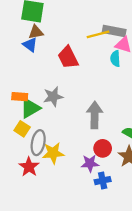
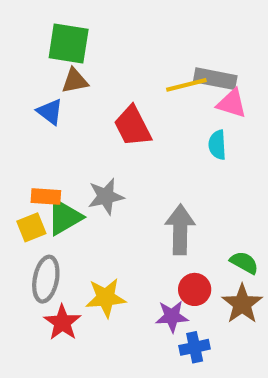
blue triangle: (30, 45) -> (50, 112), moved
cyan semicircle: (115, 59) -> (217, 145), moved
yellow square: (22, 129) -> (31, 227), moved, turned 35
gray ellipse: (38, 143) -> (46, 279), moved

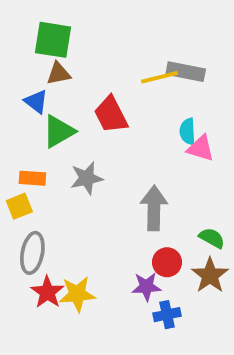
pink triangle: (232, 103) -> (201, 148), moved
green triangle: (64, 217) -> (59, 131), moved
yellow star: (106, 298) -> (77, 294), moved

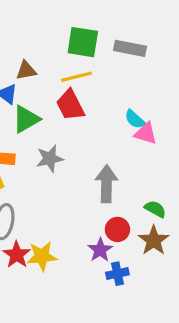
green square: (53, 40) -> (83, 42), moved
gray rectangle: (186, 72) -> (130, 48), moved
yellow line: (160, 77) -> (77, 77), moved
cyan semicircle: (188, 131) -> (135, 119), turned -45
purple star: (146, 287) -> (100, 250), turned -30

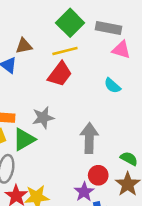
green square: (83, 42) -> (70, 23), turned 36
red trapezoid: (70, 105) -> (60, 74), turned -116
green triangle: (26, 119) -> (24, 139), moved
pink triangle: (146, 133) -> (121, 50), moved

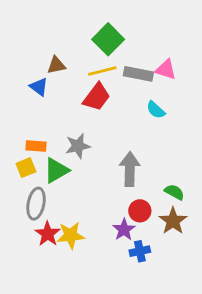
gray rectangle: (108, 28) -> (138, 74), moved

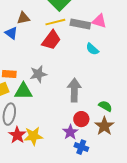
green triangle: (56, 170) -> (23, 91), turned 30
blue cross: (140, 251) -> (81, 147), turned 32

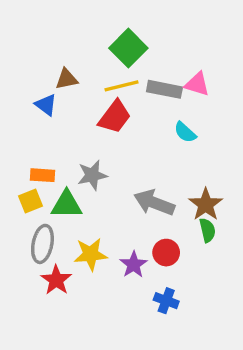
gray arrow: (74, 90) -> (154, 203), turned -70
green semicircle: (105, 106) -> (207, 230), turned 48
brown star: (104, 126) -> (206, 204), moved
purple star: (70, 132) -> (134, 265), moved
yellow star: (33, 136) -> (91, 254), moved

